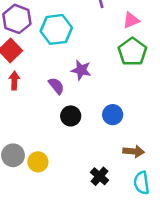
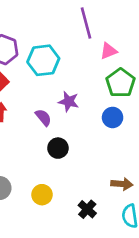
pink triangle: (131, 20) -> (109, 51), moved
blue circle: (113, 115) -> (113, 117), moved
yellow circle: (38, 162) -> (42, 195), moved

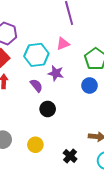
pink triangle: (109, 51) -> (63, 44), moved
cyan hexagon: (43, 60) -> (36, 55), moved

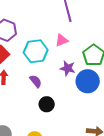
purple star: (56, 73) -> (68, 68), moved
blue circle: (90, 86) -> (88, 81), size x1.5

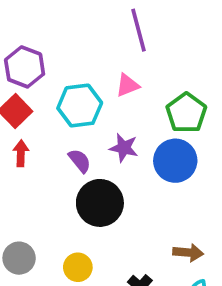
purple star: (68, 68) -> (124, 148), moved
black circle: (47, 104) -> (100, 203), size x1.6

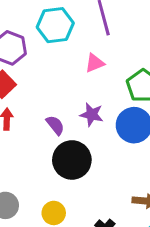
cyan hexagon: (80, 106) -> (55, 25), moved

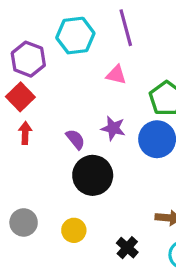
pink triangle: (95, 63) -> (116, 75), turned 35

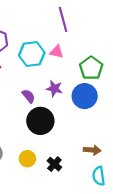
cyan hexagon: (75, 36) -> (32, 54), moved
black cross: (127, 248) -> (54, 164), moved

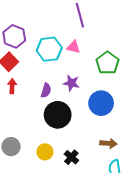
purple semicircle: (29, 96) -> (46, 90), turned 56
blue circle: (85, 96) -> (101, 103), moved

